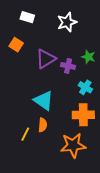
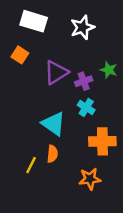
white rectangle: (27, 17) -> (34, 21), size x1.5
purple cross: (68, 66) -> (84, 81), turned -32
cyan cross: (85, 87) -> (86, 108), moved
orange star: (73, 145) -> (90, 179), size x0.7

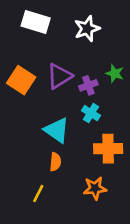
orange square: (20, 55) -> (21, 80), moved, size x1.5
yellow line: (31, 165) -> (38, 194), moved

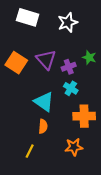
purple triangle: (59, 76) -> (46, 60), turned -40

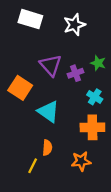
orange square: (16, 63) -> (20, 88), moved
cyan cross: (71, 88) -> (95, 97), moved
orange semicircle: (43, 126) -> (47, 148), moved

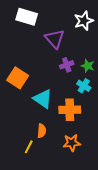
white star: (74, 25) -> (84, 21), moved
green star: (98, 63) -> (88, 66), moved
purple triangle: (51, 65) -> (55, 39), moved
orange cross: (92, 127) -> (70, 110), moved

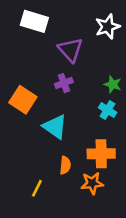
purple cross: (67, 65) -> (64, 83), moved
orange cross: (70, 110) -> (101, 154), moved
orange semicircle: (42, 131) -> (65, 165), moved

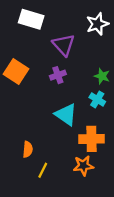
orange square: (23, 100) -> (16, 72), moved
cyan triangle: (55, 127) -> (66, 115), moved
orange semicircle: (65, 165) -> (28, 149), moved
yellow line: (37, 188) -> (43, 170), moved

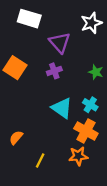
cyan cross: (97, 99) -> (90, 105), moved
orange cross: (91, 139) -> (86, 131), turned 30
orange semicircle: (28, 149) -> (16, 138), moved, turned -144

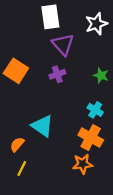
white rectangle: (29, 19) -> (50, 17), moved, turned 65
cyan triangle: (62, 108) -> (42, 126), moved
yellow line: (40, 160) -> (22, 169), moved

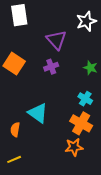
white rectangle: (50, 17) -> (19, 15), moved
orange semicircle: (17, 144) -> (15, 130), turned -32
yellow line: (22, 169) -> (14, 159), moved, turned 40

